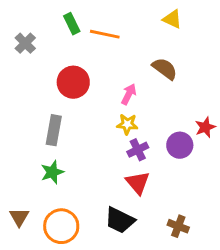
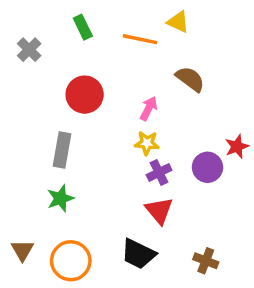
yellow triangle: (172, 19) -> (178, 22), moved
orange line: (105, 34) -> (140, 39), moved

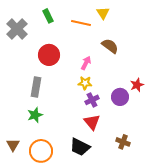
yellow triangle: (178, 22) -> (103, 13), turned 32
gray cross: (29, 50) -> (17, 29), size x1.5
brown cross: (206, 261) -> (123, 142), moved

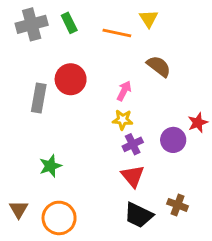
gray cross: (17, 29) -> (32, 24), moved, turned 30
gray rectangle: (36, 87) -> (39, 98), moved
black trapezoid: (80, 147) -> (139, 215), moved

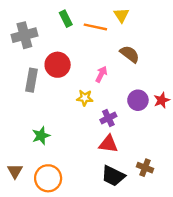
green rectangle: (69, 23) -> (66, 19), moved
gray cross: (32, 24) -> (24, 35), moved
yellow star: (123, 120) -> (85, 98), moved
purple circle: (173, 140) -> (138, 100), moved
red triangle: (133, 176) -> (108, 144), turned -42

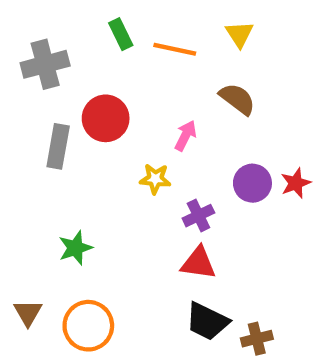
yellow triangle: (121, 15) -> (239, 34), moved
brown cross: (145, 168) -> (257, 339), moved, turned -35

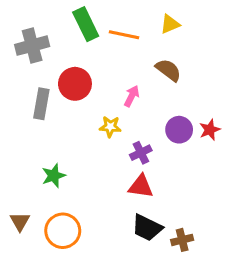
green rectangle: (121, 34) -> (86, 24), size x1.5
yellow triangle: (239, 34) -> (170, 24), turned 40

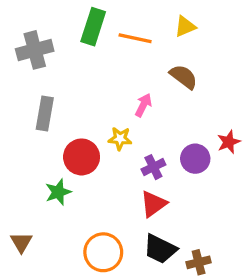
green rectangle: (86, 24) -> (93, 27), turned 44
red circle: (75, 84) -> (82, 157), moved
purple circle: (179, 130) -> (195, 159), moved
red triangle: (141, 186) -> (153, 204), turned -44
orange circle: (63, 231) -> (103, 252), moved

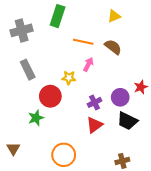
orange line: (135, 38) -> (83, 42), moved
gray rectangle: (45, 113) -> (28, 70), turned -36
yellow star: (120, 139) -> (69, 78), moved
black trapezoid: (160, 249) -> (127, 121), moved

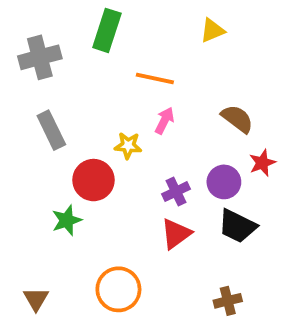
brown semicircle: (113, 47) -> (237, 119), moved
brown triangle: (13, 149) -> (36, 299), moved

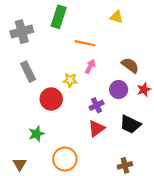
yellow triangle: (212, 30) -> (116, 17), turned 40
purple circle: (224, 182) -> (119, 90), moved
green star: (67, 220) -> (36, 134), moved

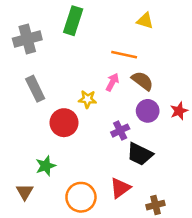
orange line: (85, 43) -> (124, 55), moved
brown semicircle: (130, 65) -> (142, 81), moved
black trapezoid: (130, 124) -> (140, 154), moved
red triangle: (96, 128) -> (120, 188), moved
brown triangle: (20, 164) -> (25, 192), moved

